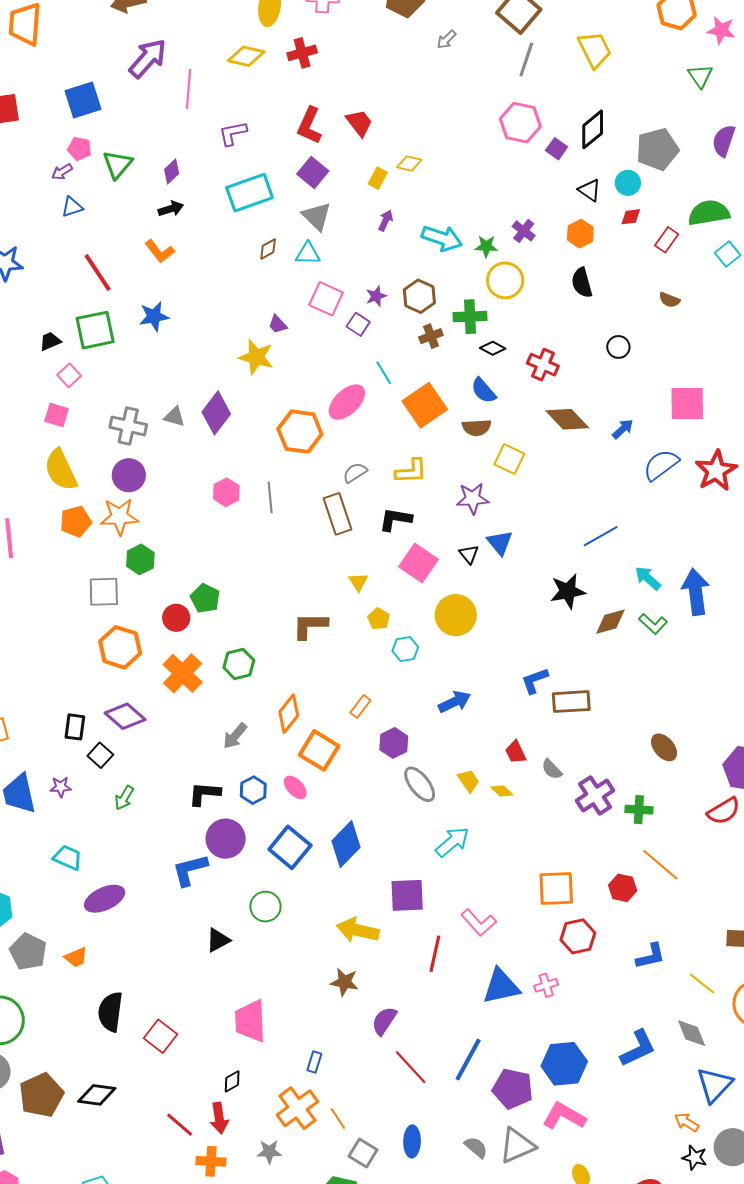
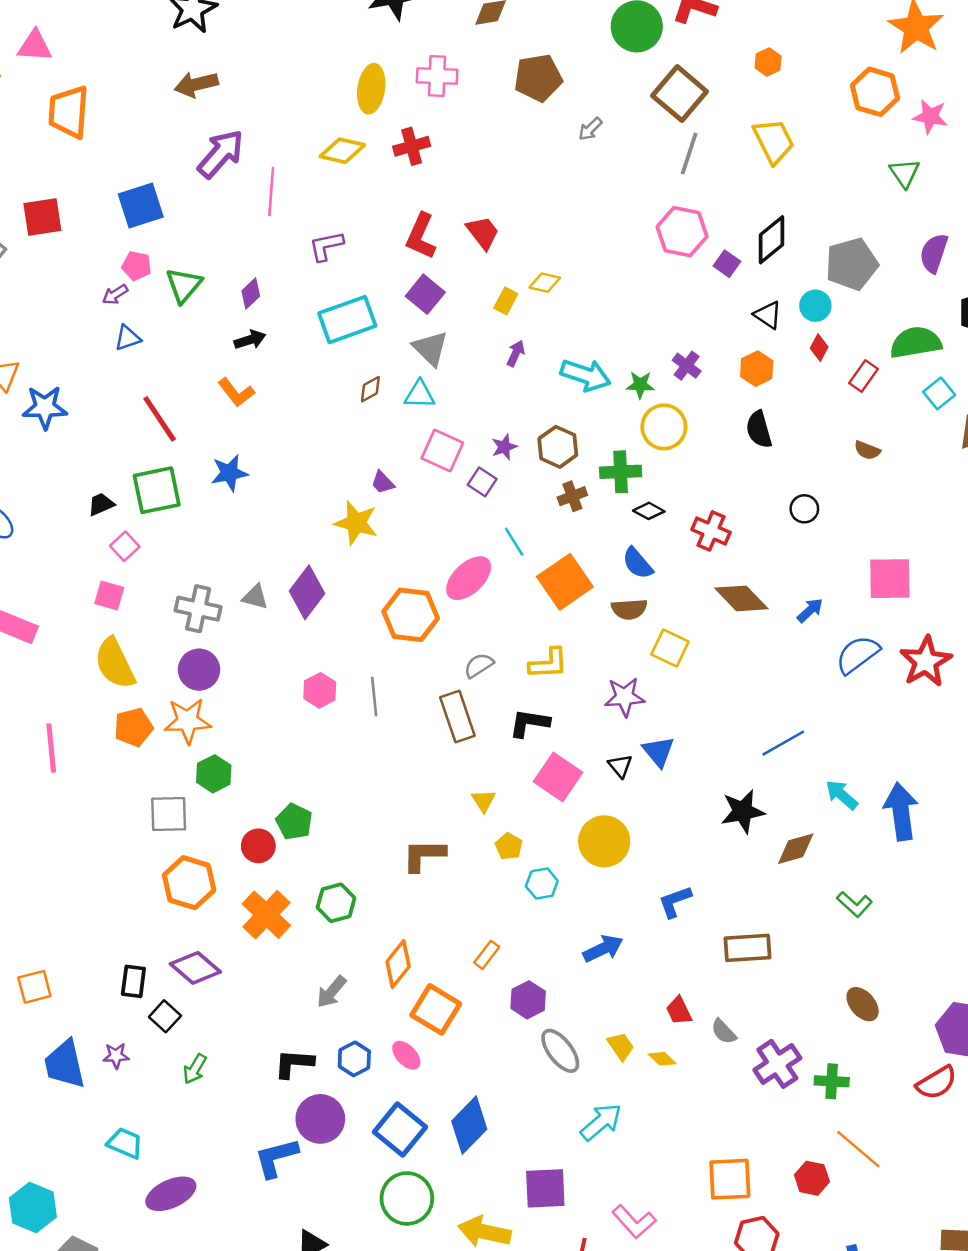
red diamond: (631, 217) -> (819, 348), turned -55
green L-shape: (653, 624) -> (855, 904), moved
blue L-shape: (535, 681) -> (675, 902), moved
green circle: (265, 907) -> (407, 1198), moved, size x1.4

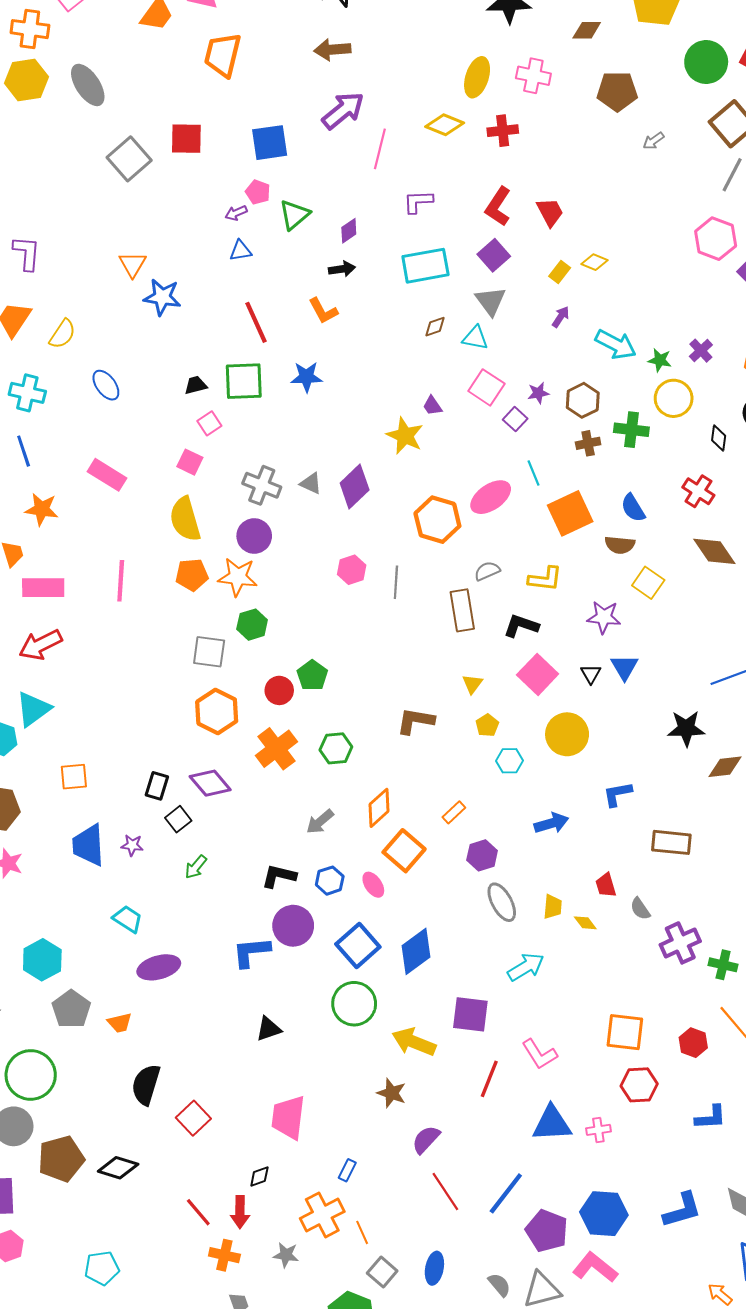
black diamond: (649, 511) -> (719, 438), moved, turned 60
yellow trapezoid: (621, 1046) -> (553, 907), turned 30

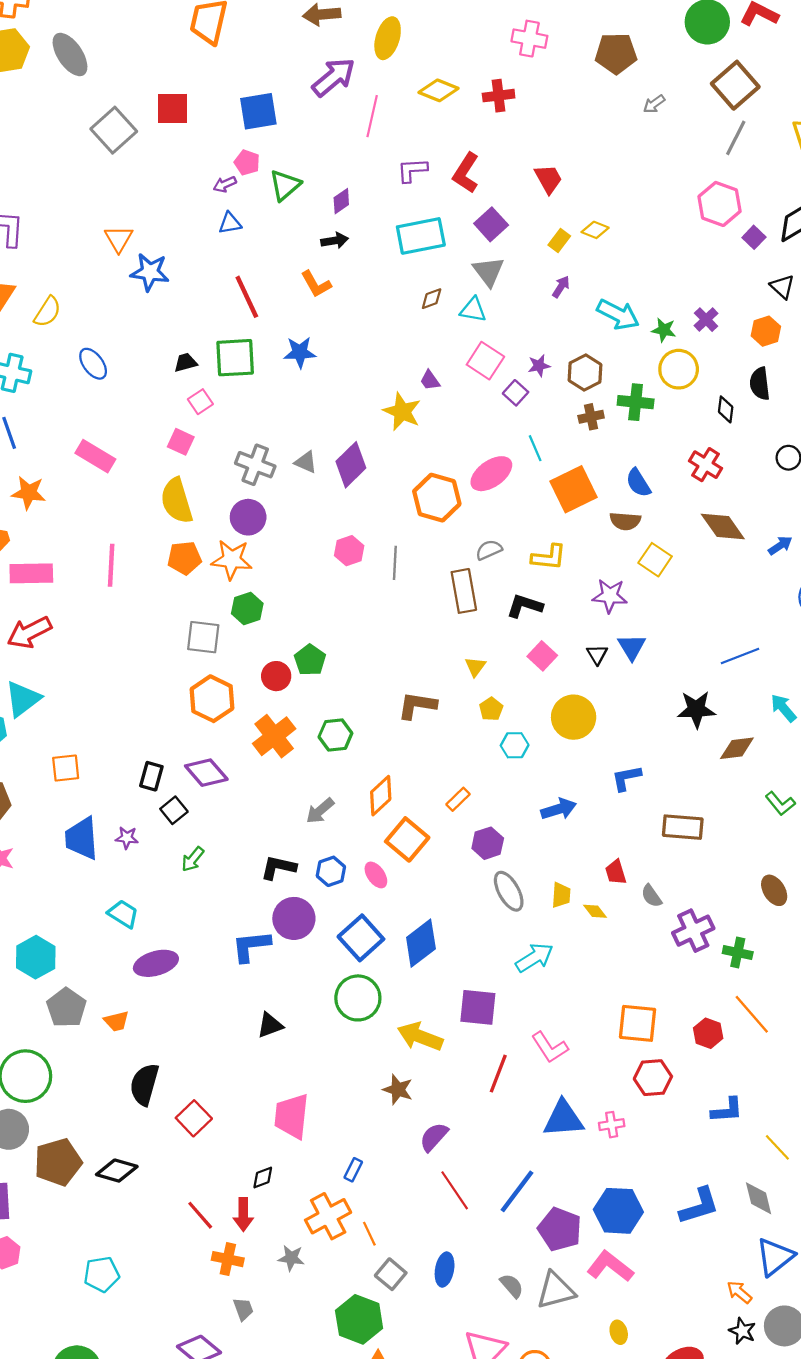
yellow ellipse: (477, 77) -> (388, 38), moved
red L-shape: (498, 207) -> (466, 173), moved
pink square: (538, 674) -> (542, 656), size x0.7

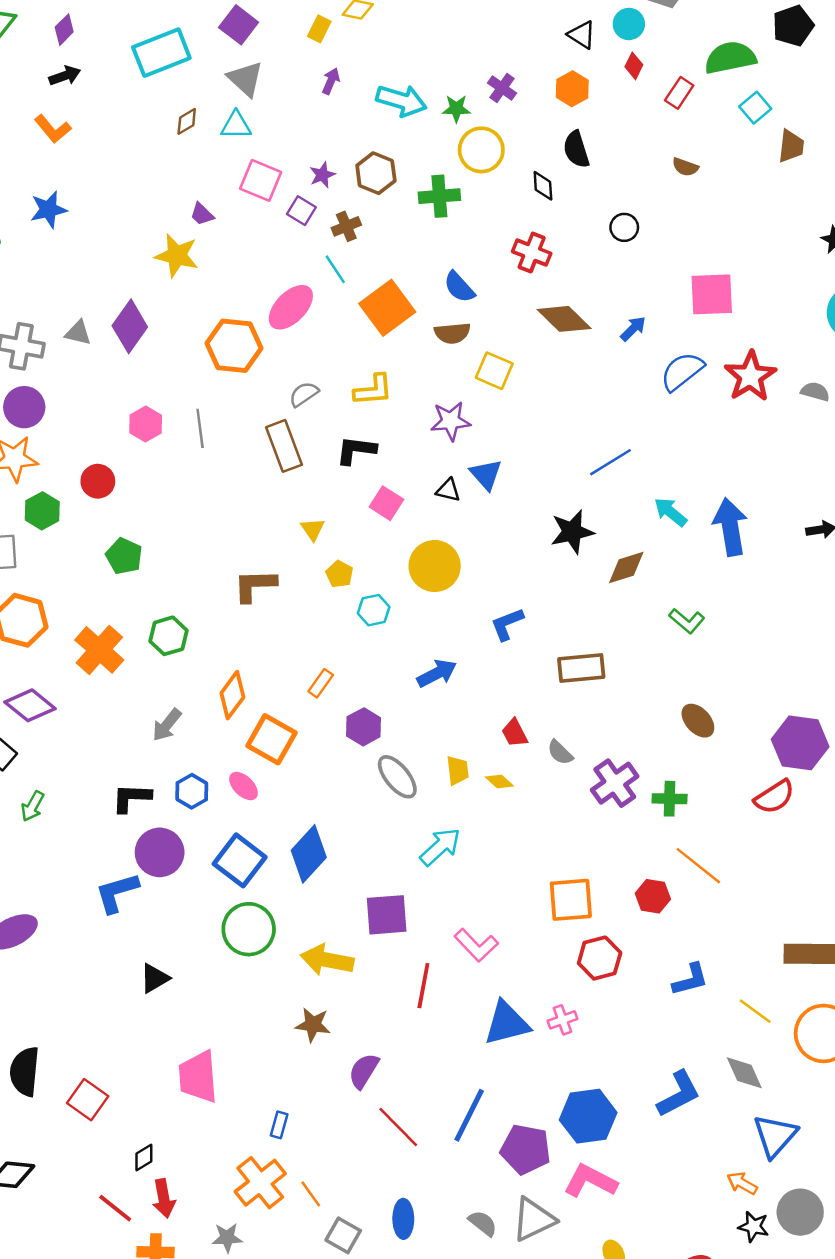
brown cross: (591, 417) -> (346, 226), moved
black triangle: (597, 654) -> (448, 490), turned -35
red circle: (276, 676) -> (98, 481), moved
black diamond: (263, 1178) -> (144, 1158), moved

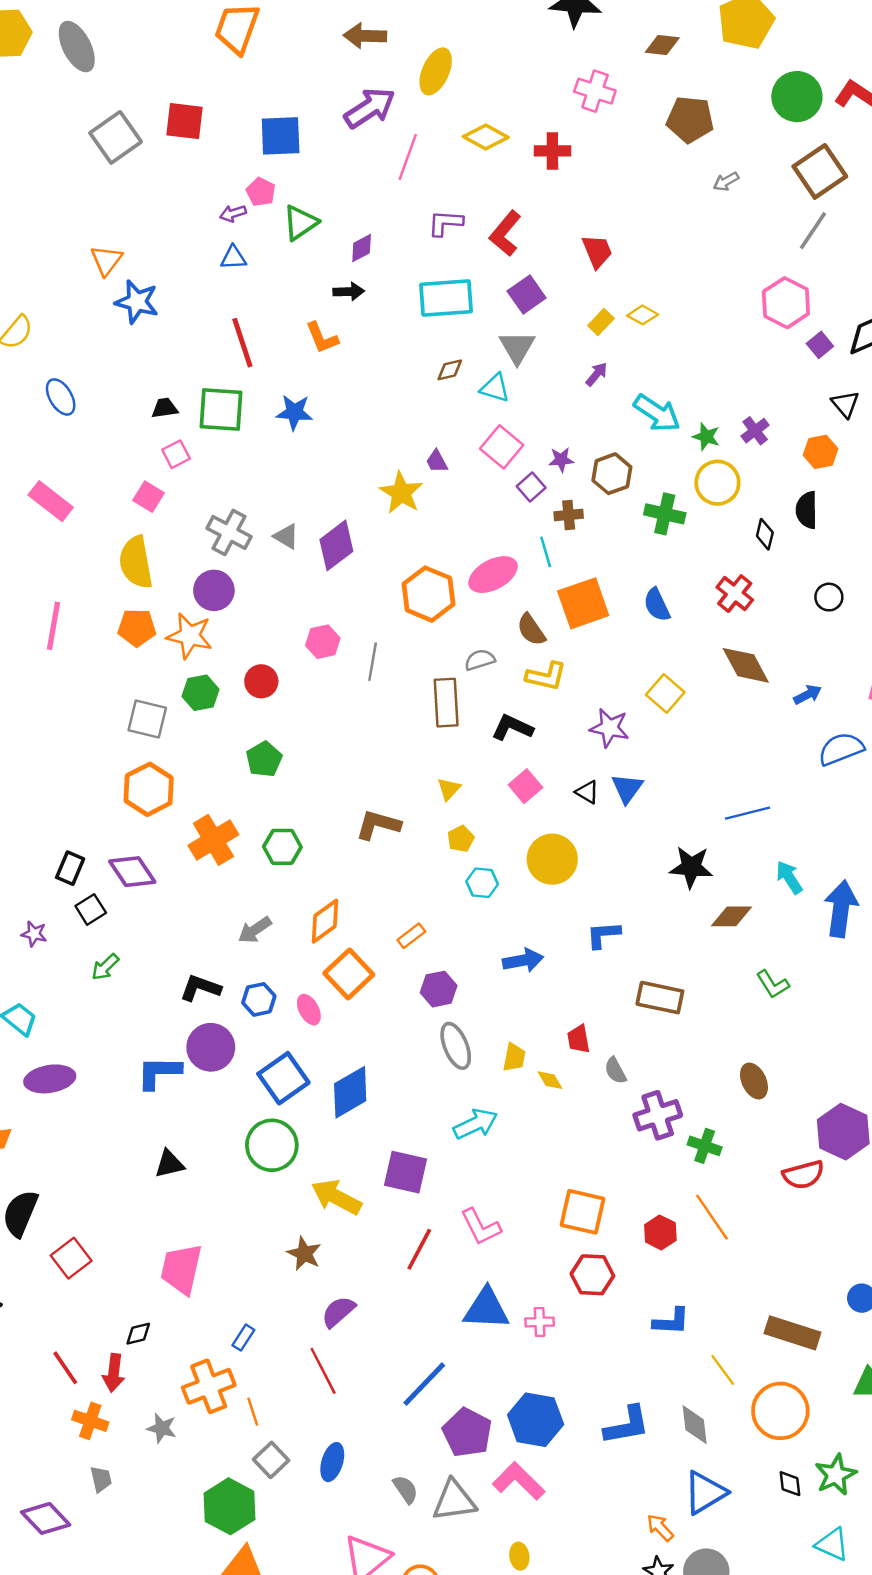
brown semicircle: (452, 333) -> (531, 630), moved, turned 44
red line: (398, 1127) -> (323, 1371), moved
black diamond: (144, 1158) -> (138, 1334), moved

